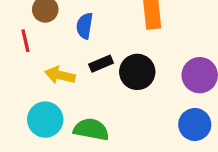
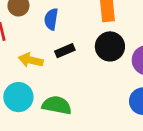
black circle: (137, 72) -> (110, 46), moved

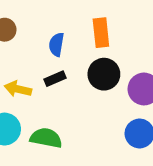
blue semicircle: (51, 19) -> (56, 44), moved

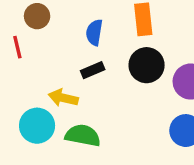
yellow arrow: (18, 89) -> (63, 98), moved

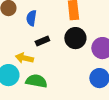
blue semicircle: (94, 32) -> (31, 18), moved

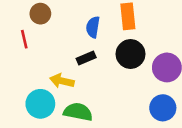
blue semicircle: (31, 18) -> (93, 27), moved

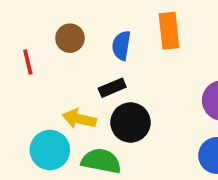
brown circle: (40, 14) -> (70, 38), moved
black circle: (131, 54) -> (130, 122), moved

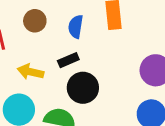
yellow arrow: (79, 119) -> (30, 72), moved

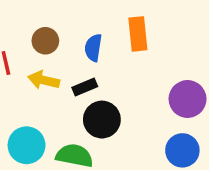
yellow arrow: (30, 72) -> (44, 80), moved

